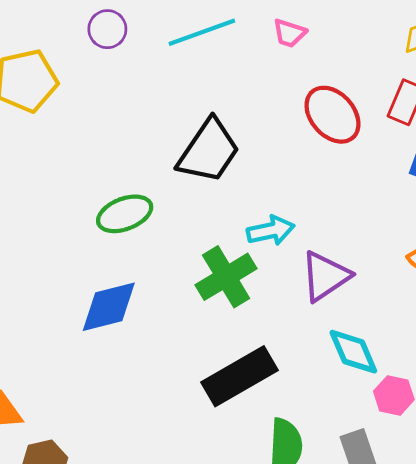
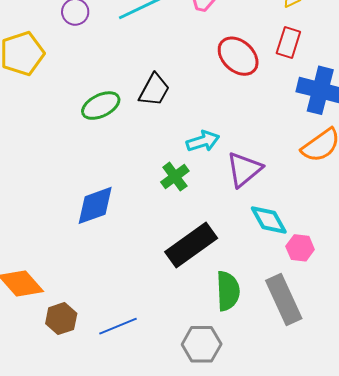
black trapezoid: (209, 151) -> (154, 90), size x0.7
green ellipse: (125, 214) -> (101, 106), moved
green cross: (226, 277) -> (175, 177), size x0.7

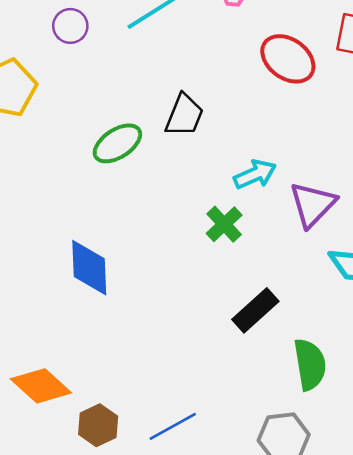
blue diamond: (95, 205) -> (89, 268), moved, turned -66
black rectangle: (191, 245) -> (255, 310), size x0.7

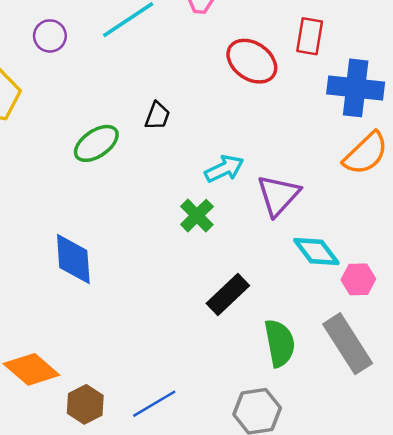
black trapezoid: (184, 115) -> (157, 116), size x0.7

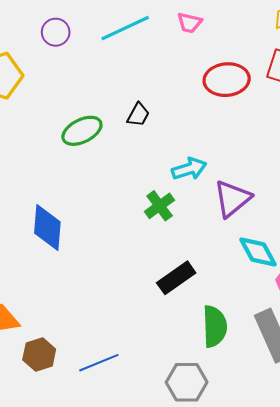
red ellipse: (252, 61) -> (227, 80), turned -48

